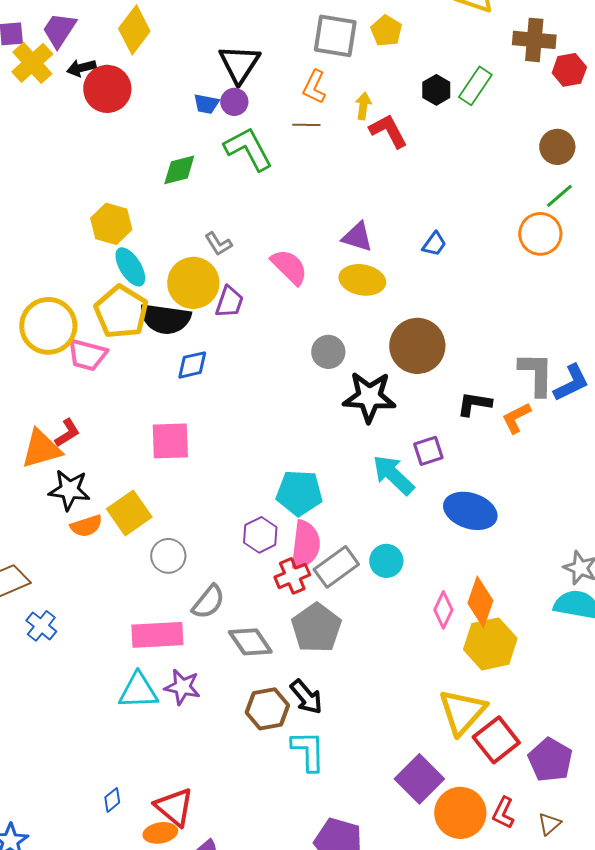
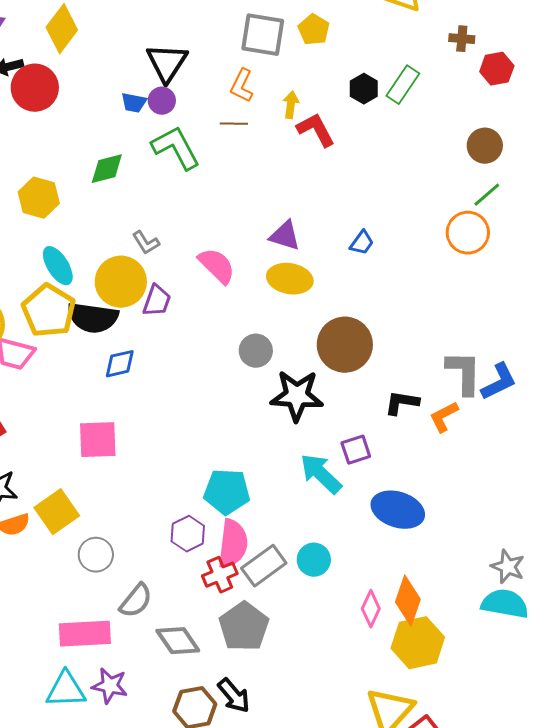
brown cross: (534, 40) -> (462, 39), size x0.6
yellow hexagon: (111, 224) -> (39, 198), moved

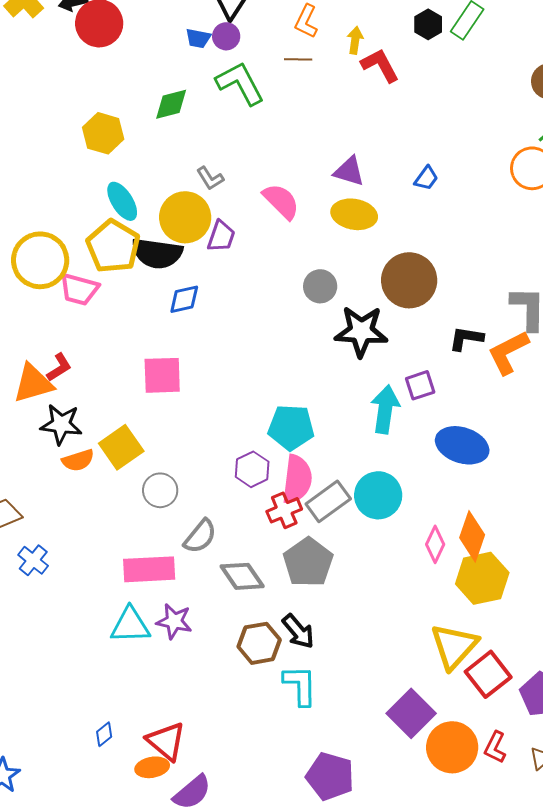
orange L-shape: (444, 417) -> (508, 352), size x1.4
cyan arrow: (321, 474) -> (385, 409), turned 54
cyan circle: (314, 560) -> (378, 495), size x1.4

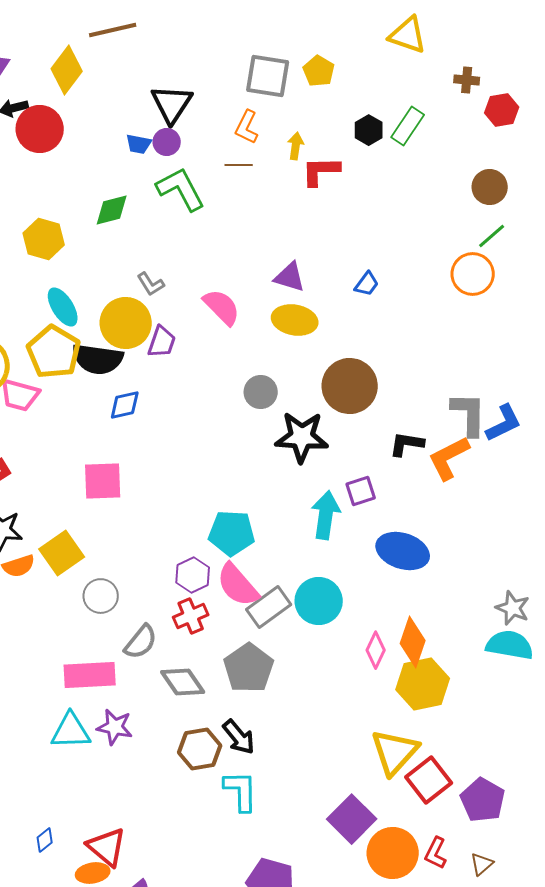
red L-shape: (380, 65) -> (321, 171), turned -63
pink semicircle: (297, 479) -> (238, 585), turned 132
red cross: (284, 510) -> (191, 616), moved

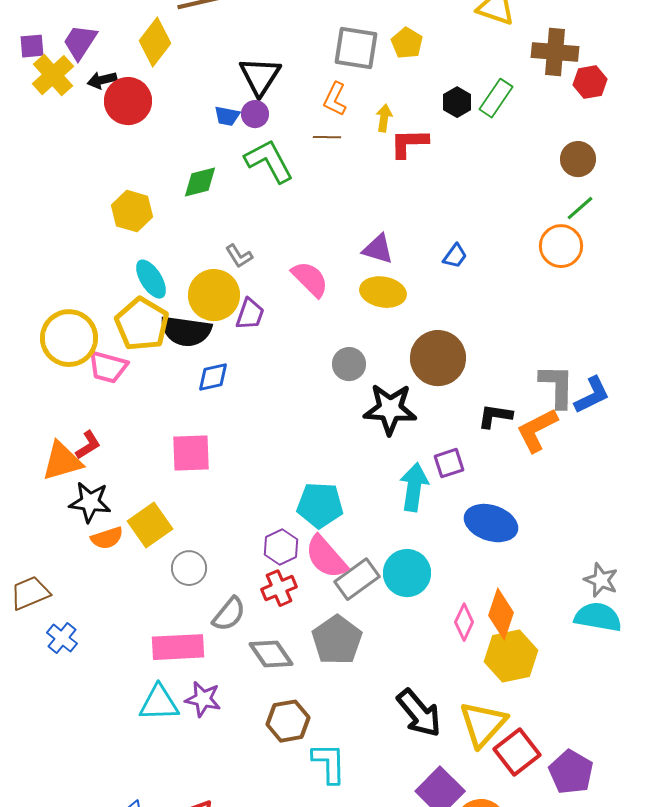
brown cross: (467, 80) -> (555, 52), size x1.8
black arrow: (239, 737) -> (419, 713), moved, size x1.4

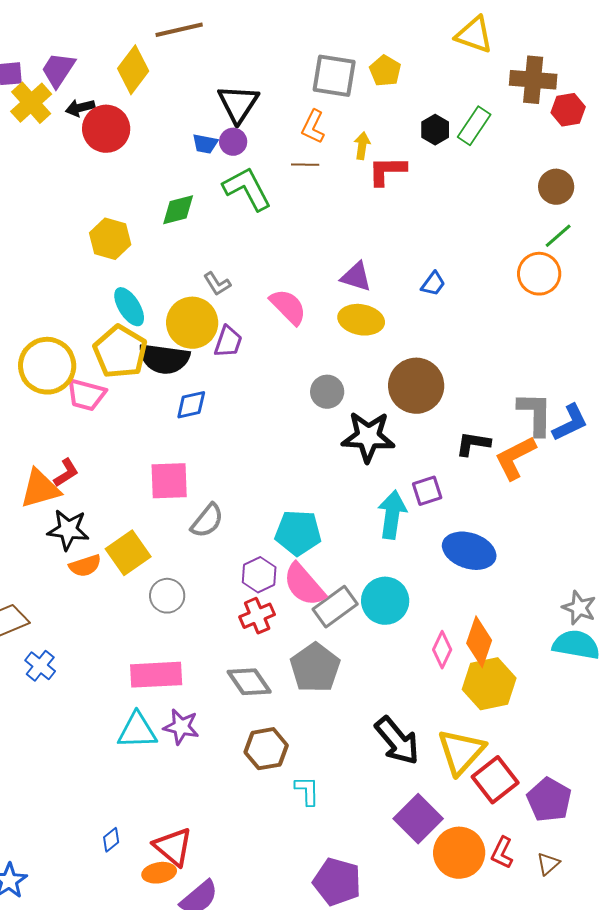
gray semicircle: (229, 614) -> (207, 521), moved
cyan L-shape: (329, 763) -> (307, 791), size x0.7

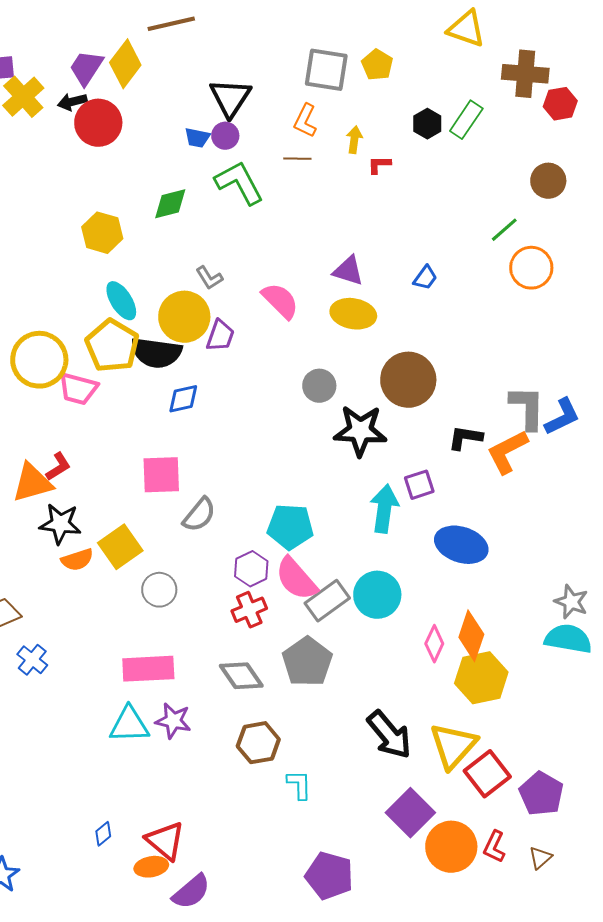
purple trapezoid: (58, 70) -> (86, 68), moved
red L-shape: (387, 171) -> (379, 165), size x0.6
green line: (558, 236) -> (504, 230), moved

